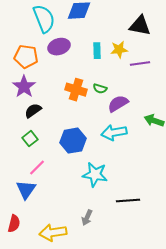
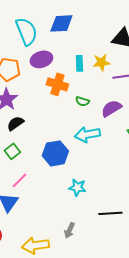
orange cross: (76, 90) -> (57, 84), moved
purple semicircle: (118, 104) -> (111, 108), moved
cyan arrow: (114, 133) -> (87, 134), moved
cyan star: (95, 175) -> (77, 187), size x0.7

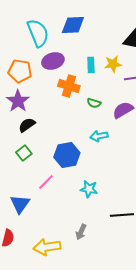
cyan arrow: (87, 134) -> (99, 136), size x0.7
pink line: (19, 180) -> (46, 182), moved

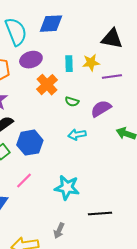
orange cross: (69, 86) -> (47, 85), turned 30
blue hexagon: (67, 155) -> (30, 143), moved
cyan star: (89, 189) -> (67, 188), size x1.4

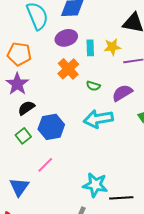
purple ellipse: (31, 60) -> (66, 38), moved
cyan arrow: (77, 135) -> (98, 119), size x1.6
cyan star: (67, 188) -> (95, 185), moved

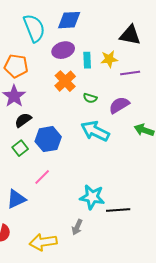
cyan arrow: (98, 119) -> (95, 131), turned 36
blue triangle: (19, 187) -> (16, 199), turned 30

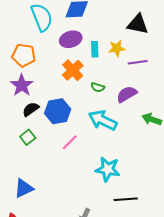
blue hexagon: (48, 139) -> (58, 111), moved
pink line: (42, 177) -> (70, 142), moved
cyan star: (92, 197) -> (108, 169), moved

